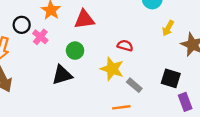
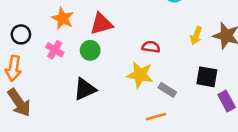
black circle: (22, 25) -> (21, 34), moved
yellow arrow: (168, 28) -> (196, 35), moved
green circle: (75, 51) -> (90, 50), moved

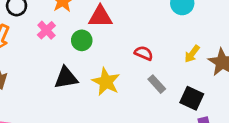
yellow star: (140, 75) -> (106, 82), moved
gray rectangle: (167, 90) -> (157, 84), moved

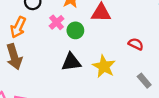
green circle: (82, 40) -> (75, 30), moved
gray rectangle: (157, 84) -> (144, 81), moved

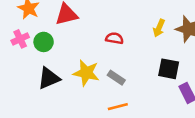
pink cross: (57, 22) -> (20, 39), turned 32
gray rectangle: (144, 81) -> (116, 78), moved

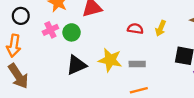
yellow arrow: (159, 28) -> (161, 28), moved
gray rectangle: (116, 78) -> (137, 64), turned -35

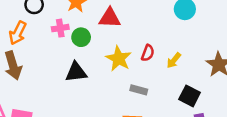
red semicircle: (135, 29) -> (148, 53), turned 84
yellow star: (110, 60) -> (119, 59), moved

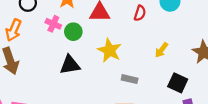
pink cross: (60, 28) -> (53, 24), turned 35
red semicircle: (148, 53) -> (140, 13), moved

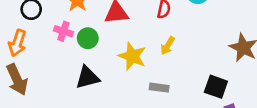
yellow arrow: (161, 50) -> (168, 46), moved

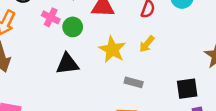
black square: (216, 87) -> (187, 89), turned -35

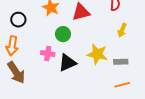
pink cross: (51, 17) -> (48, 54), moved
yellow star: (112, 49) -> (97, 54), moved

